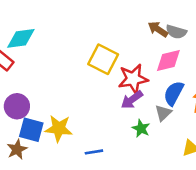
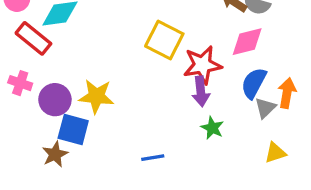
purple arrow: (132, 100) -> (201, 91), turned -60
gray triangle: (163, 113) -> (265, 108), moved
yellow star: (59, 128) -> (96, 96), moved

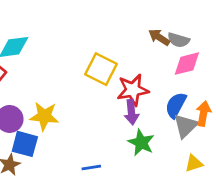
pink diamond: (247, 42) -> (187, 64), moved
gray triangle: (265, 108) -> (185, 126), size x1.4
green star: (212, 128) -> (141, 143), size x1.4

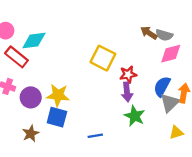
red star: (133, 90) -> (128, 74), size x0.7
blue square: (25, 144) -> (57, 117), moved

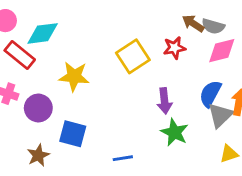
yellow square: (103, 58) -> (133, 56), turned 30
red star: (128, 74) -> (174, 48), moved
yellow star: (58, 95) -> (74, 76), moved

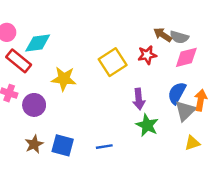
blue square: (73, 134) -> (63, 145), moved

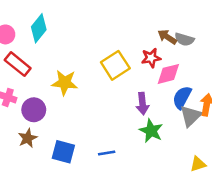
cyan diamond: (38, 43) -> (39, 28), moved, turned -44
pink diamond: (186, 57) -> (168, 74), moved
yellow triangle: (192, 143) -> (198, 164), moved
brown star: (34, 144) -> (28, 138), moved

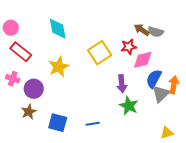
cyan diamond: (39, 28) -> (58, 29), moved, turned -50
yellow star: (65, 83) -> (59, 67), turned -30

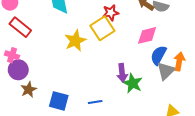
red star: (129, 47) -> (111, 13), moved
yellow star: (59, 67) -> (75, 41), moved
purple arrow: (122, 84) -> (122, 73), moved
purple circle: (34, 89) -> (18, 70), moved

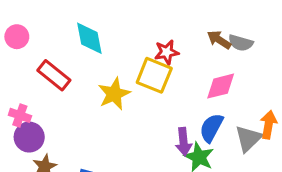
red rectangle: (20, 27) -> (54, 75), moved
yellow square: (102, 28) -> (154, 75), turned -35
blue semicircle: (158, 55) -> (211, 128), moved

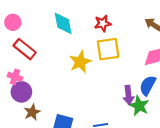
red star: (167, 52) -> (103, 23), moved
red rectangle: (54, 75) -> (25, 49), moved
yellow square: (154, 75) -> (108, 49), turned -30

